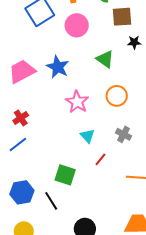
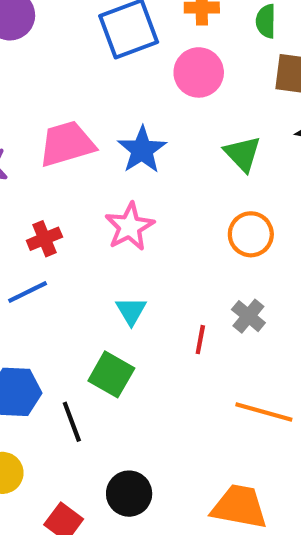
pink star: (77, 102) -> (130, 227), moved
cyan triangle: (87, 136) -> (131, 311), moved
red line: (100, 159) -> (200, 340), moved, turned -40

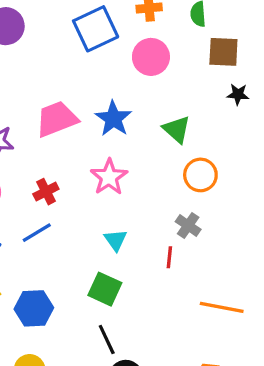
green triangle: (243, 154) -> (177, 129), moved
gray cross: (248, 316) -> (188, 226), moved
black line: (72, 422) -> (107, 340), moved

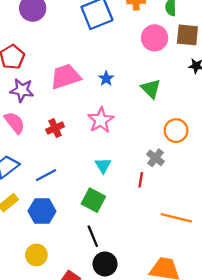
pink circle: (151, 57) -> (155, 38), moved
blue star: (113, 119) -> (106, 78), size x0.6
orange circle: (200, 175) -> (176, 131), moved
blue line: (37, 233) -> (46, 175), moved

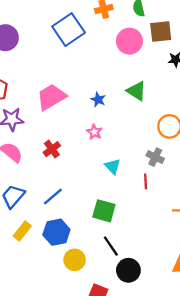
blue star: (106, 78) -> (98, 100), moved
pink star: (101, 120) -> (94, 132), size x0.6
cyan triangle: (103, 165) -> (113, 166), moved
yellow circle: (36, 255) -> (75, 260), moved

